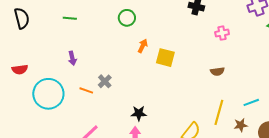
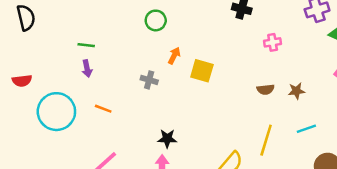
green line: (70, 18) -> (86, 45), moved
gray cross: (105, 81) -> (149, 80), moved, turned -32
brown star: (241, 125) -> (296, 91), moved

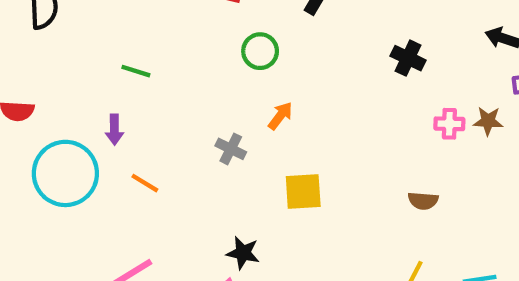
purple arrow: (87, 69) -> (114, 130), moved
yellow square: (202, 71) -> (303, 192), moved, turned -30
brown star: (296, 91) -> (488, 121), moved

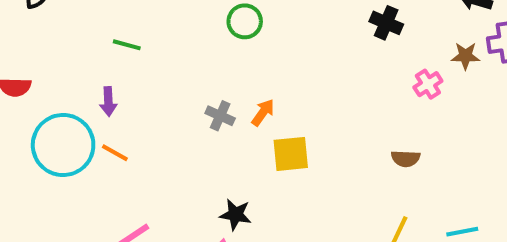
orange arrow: (280, 116) -> (263, 112), moved
brown star: (488, 121) -> (466, 56), moved
pink cross: (449, 124) -> (428, 84), turned -32
orange line: (145, 183) -> (115, 153), moved

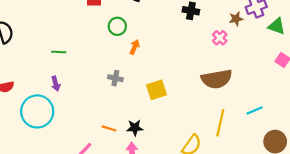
orange arrow: (263, 112) -> (135, 47), moved
orange line: (115, 153) -> (109, 128), moved
brown semicircle: (406, 159) -> (217, 79), size x2.0

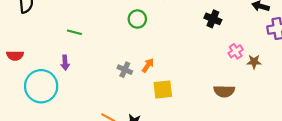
brown star: (236, 19) -> (254, 62), moved
orange arrow: (135, 47) -> (148, 65), moved
brown semicircle: (217, 79) -> (224, 91), size x0.7

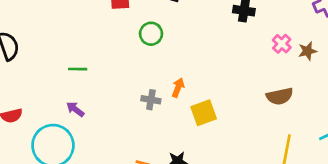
purple arrow: (65, 63) -> (75, 109), turned 144

